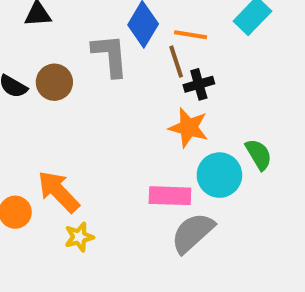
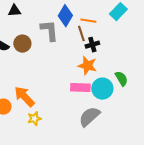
pink rectangle: (170, 196) -> (80, 88), moved

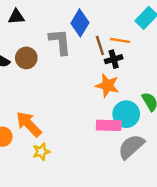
orange line: (88, 21) -> (120, 40), moved
pink rectangle: (80, 88) -> (109, 125), moved
gray semicircle: (89, 117) -> (131, 147), moved

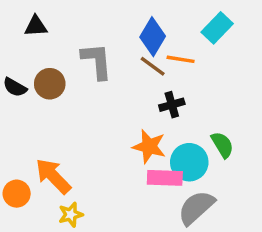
blue diamond: (80, 23) -> (153, 37), moved
brown line: (100, 45) -> (153, 66), turned -36
black cross: (114, 59) -> (172, 105), moved
orange star: (107, 85) -> (149, 147), moved

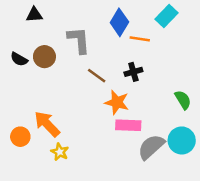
brown line: (153, 66) -> (97, 76), moved
green semicircle: (222, 145) -> (183, 100), moved
cyan circle: (189, 162) -> (182, 140), moved
yellow star: (71, 215) -> (60, 152), turned -30

